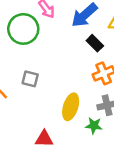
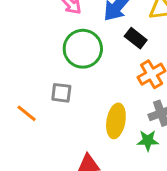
green circle: (23, 29) -> (83, 49), moved

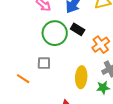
black rectangle: (136, 38) -> (78, 29), moved

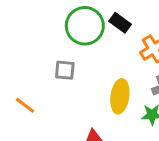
orange line: (23, 79) -> (25, 105), moved

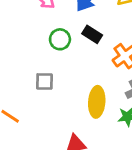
green circle: (85, 26) -> (60, 39), size x0.6

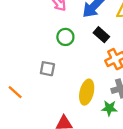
black rectangle: (92, 34) -> (101, 35), moved

